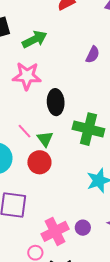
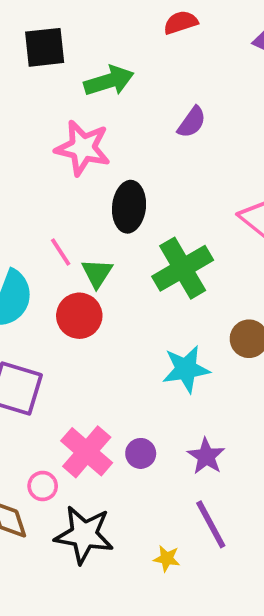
purple semicircle: (93, 55) -> (192, 122), moved
green cross: (88, 129) -> (183, 268), turned 36
pink cross: (55, 231) -> (87, 452), turned -32

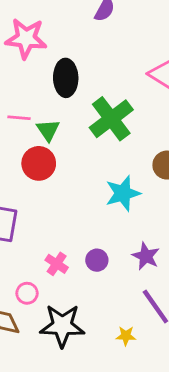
pink line: (61, 252) -> (19, 118), turned -45
pink cross: (87, 452) -> (57, 264), size x0.6

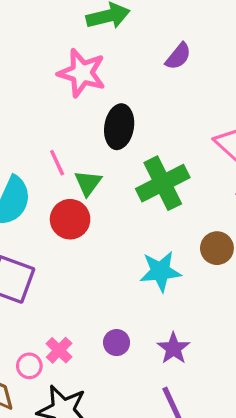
pink line: (19, 118) -> (57, 163), turned 50
pink cross: (57, 264) -> (59, 350), moved

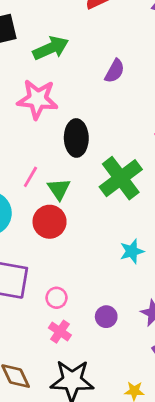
pink line: (57, 163) -> (30, 177), turned 65
cyan star: (160, 271) -> (132, 251), size x0.7
pink circle: (29, 366) -> (57, 298), moved

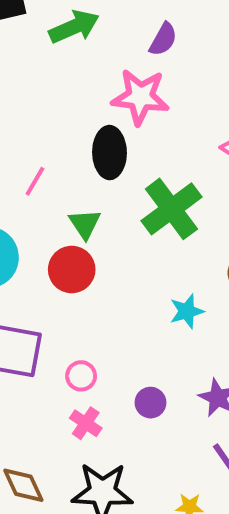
purple semicircle: (115, 71) -> (163, 39), moved
pink star: (38, 99) -> (140, 97), moved
pink line: (30, 177) -> (35, 181), moved

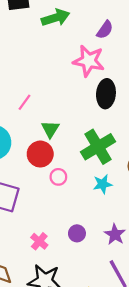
black ellipse: (110, 153) -> (106, 94), moved
green cross: (171, 209) -> (98, 147), moved
pink circle: (81, 376) -> (58, 177), moved

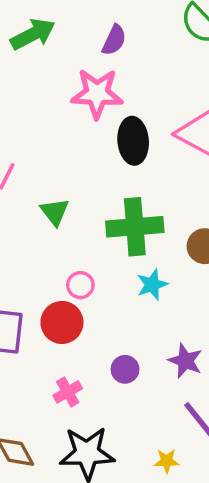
green cross: (98, 147) -> (135, 227), turned 36
red circle: (40, 154) -> (62, 322), moved
pink cross: (39, 241) -> (68, 392), turned 30

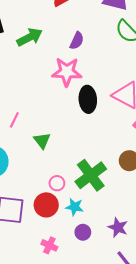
green cross: (135, 227) -> (91, 175), moved, turned -32
cyan star: (152, 285) -> (75, 207), moved, turned 30
pink cross: (68, 392) -> (49, 245), turned -35

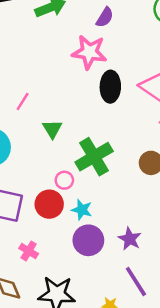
green cross: (91, 175) -> (94, 157), moved
purple circle: (83, 232) -> (88, 240), size x1.6
pink cross: (49, 245) -> (29, 251), moved

